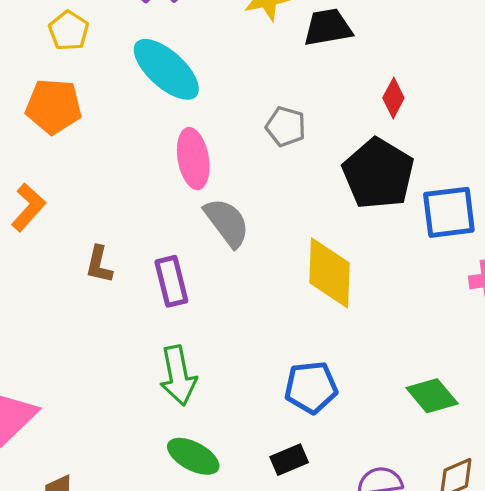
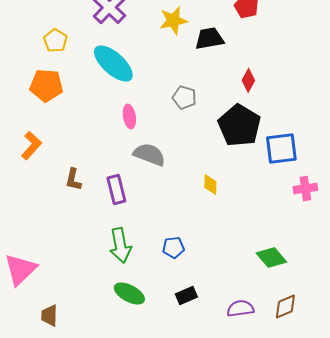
pink ellipse: (193, 159) -> (129, 116), size x0.7
gray semicircle: (227, 222) -> (149, 154), turned -32
yellow diamond: (329, 273) -> (210, 184), size x0.5
blue pentagon: (311, 387) -> (173, 247), moved, size x0.7

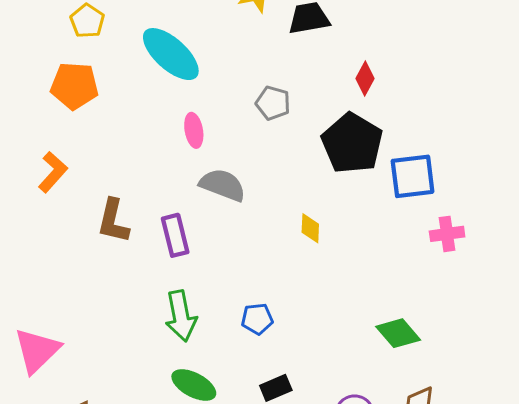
brown L-shape: (73, 179) -> (113, 221), size x1.4

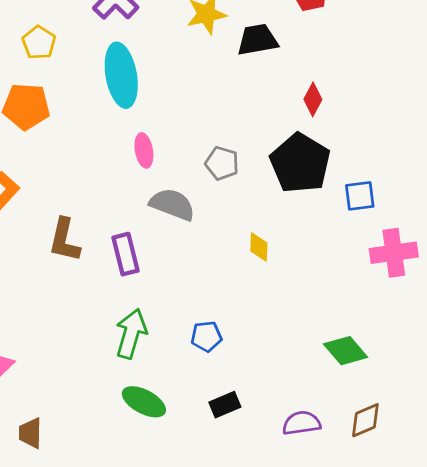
cyan ellipse: (171, 54) -> (121, 75), turned 38
gray pentagon: (273, 103) -> (222, 163), moved
blue square: (413, 176) -> (360, 196), size x0.7
pink cross: (447, 234) -> (394, 253), size x1.4
green arrow: (181, 316) -> (131, 334), turned -153

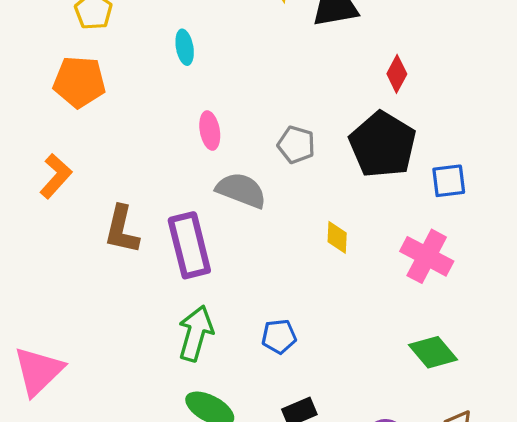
cyan ellipse: (121, 75) -> (185, 47), size x0.5
pink cross: (394, 253) -> (427, 256), moved, turned 36
purple rectangle: (125, 254) -> (189, 245), size x1.4

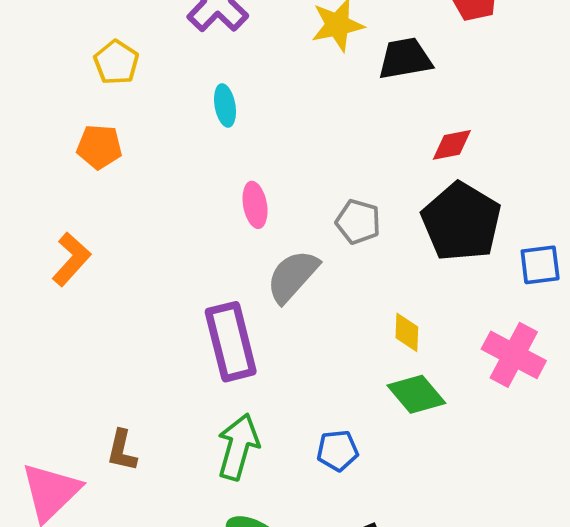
red diamond: (397, 74) -> (452, 145), moved, turned 51
orange pentagon: (79, 82) -> (99, 147), size x0.7
gray semicircle: (241, 190) -> (293, 276), turned -69
brown L-shape: (122, 230) -> (122, 451), moved, size x0.7
green diamond: (433, 352) -> (416, 394), moved

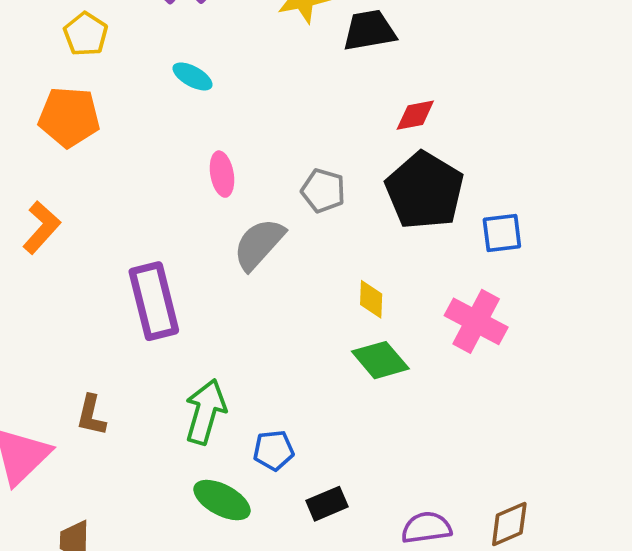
cyan ellipse: (225, 105) -> (193, 76), turned -51
orange pentagon: (99, 147) -> (69, 117), size x1.4
purple rectangle: (231, 342) -> (154, 301), moved
blue pentagon: (338, 451) -> (274, 450), moved

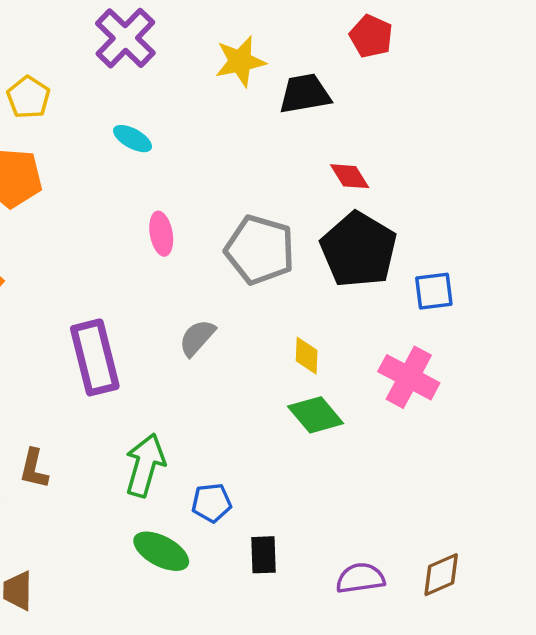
red diamond: (415, 115) -> (350, 176), turned 69
gray pentagon: (323, 191) -> (260, 250), size x1.6
gray semicircle: (259, 244) -> (197, 338), moved, size x0.7
black rectangle: (327, 504) -> (263, 555), turned -69

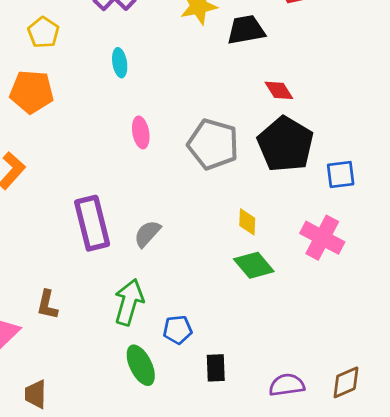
cyan ellipse: (133, 139) -> (120, 63), turned 52
gray semicircle: (197, 338) -> (147, 234), moved
green ellipse: (161, 551) -> (141, 365), turned 36

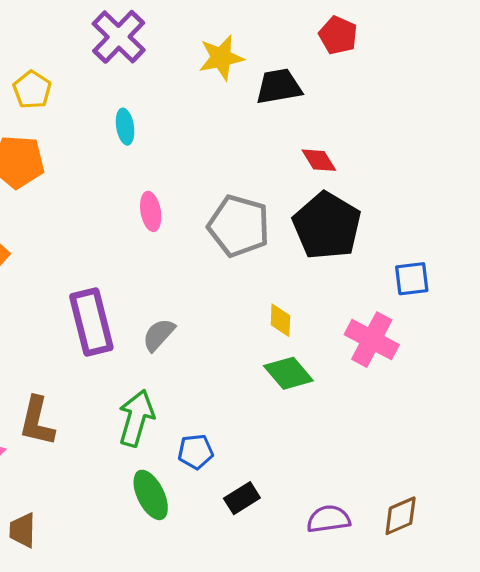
blue square: (341, 175) -> (412, 279), moved
brown L-shape: (47, 305) -> (37, 421), size x1.4
black rectangle: (216, 368) -> (242, 498), turned 60

